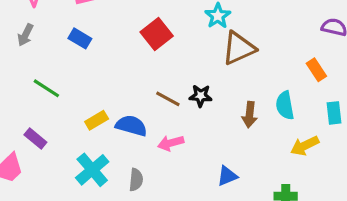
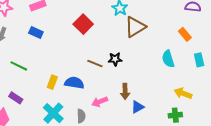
brown arrow: (250, 115) -> (125, 91), moved
yellow rectangle: (97, 120) -> (52, 82), turned -32
pink arrow: (171, 143) -> (100, 102), moved
yellow arrow: (305, 146) -> (183, 93), moved, turned 54

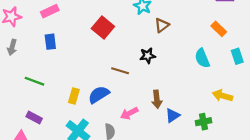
brown triangle: (135, 27) -> (162, 25), size x0.6
blue rectangle: (36, 32) -> (50, 42), turned 64
black star: (115, 59) -> (148, 56), moved
blue semicircle: (74, 83) -> (99, 95), turned -36
green cross: (175, 115) -> (203, 122), moved

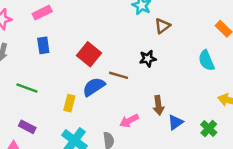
red square: (103, 27) -> (89, 54), moved
blue semicircle: (99, 95) -> (94, 87), moved
green cross: (203, 122) -> (209, 128), turned -35

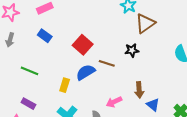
brown triangle: (162, 26) -> (145, 23), size x1.5
blue rectangle: (43, 45) -> (45, 36), turned -48
blue triangle: (175, 122) -> (153, 105), turned -48

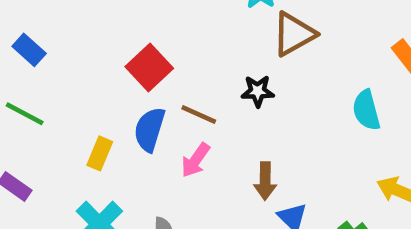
blue rectangle: (45, 36) -> (29, 50), moved
blue semicircle: (86, 72) -> (150, 129), turned -48
pink arrow: (114, 102) -> (196, 160), moved, turned -35

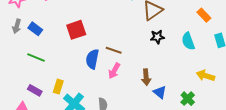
red square: (149, 68) -> (76, 30), moved, turned 30
black star: (258, 91) -> (157, 37), moved
yellow rectangle: (100, 153) -> (58, 87), moved

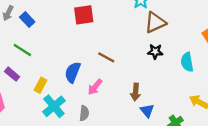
red square: (76, 30) -> (84, 15), moved
blue semicircle: (92, 59) -> (73, 72), moved
pink arrow: (114, 71) -> (95, 87), moved
purple rectangle: (35, 90) -> (12, 74), moved

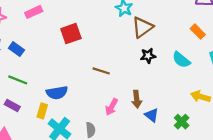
cyan semicircle: (187, 62) -> (181, 60), turned -30
blue semicircle: (73, 72) -> (57, 93), moved, turned -110
pink arrow: (95, 87) -> (112, 107), moved

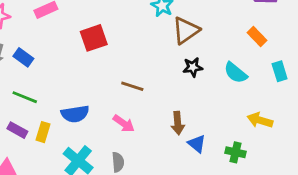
pink arrow: (112, 107) -> (124, 124), moved, turned -84
yellow rectangle: (42, 111) -> (43, 132), moved
green cross: (182, 122) -> (235, 152), turned -32

